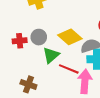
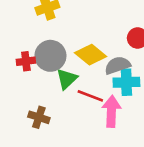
gray circle: (39, 37) -> (50, 56), size x1.5

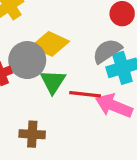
yellow diamond: (91, 55) -> (50, 44), moved
pink arrow: (111, 111) -> (114, 106), turned -56

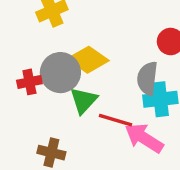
gray semicircle: (107, 51) -> (147, 78), turned -60

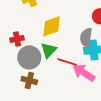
yellow diamond: (88, 60) -> (52, 26), turned -55
gray circle: (60, 73) -> (29, 57), moved

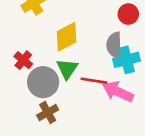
red cross: (17, 39) -> (23, 60), turned -32
brown cross: (29, 80) -> (48, 112), turned -35

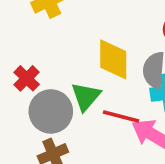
yellow diamond: (66, 37) -> (113, 59), moved, turned -68

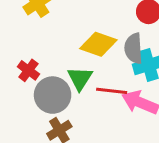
yellow diamond: (113, 59) -> (98, 44), turned -63

